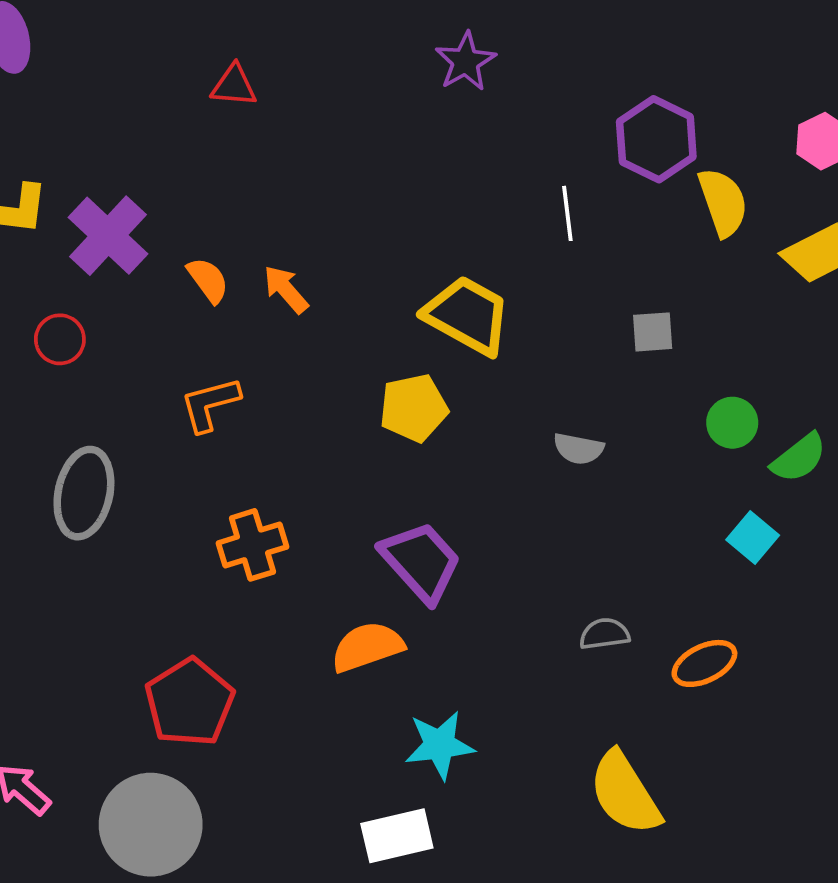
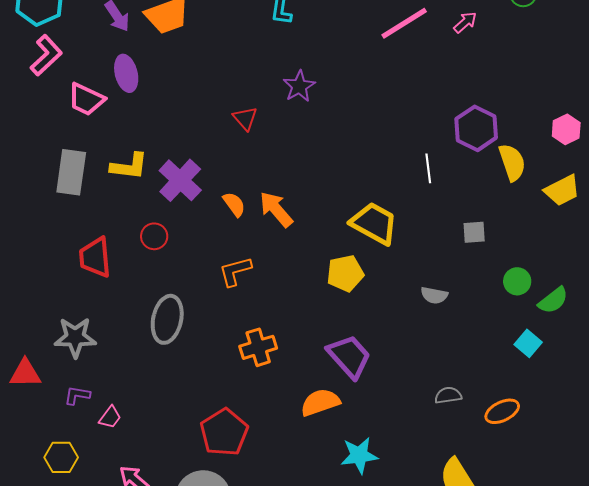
purple star: (466, 62) -> (299, 86), moved
red triangle: (234, 86) -> (245, 118), moved, turned 44
orange arrow: (286, 289) -> (276, 209), size x1.4

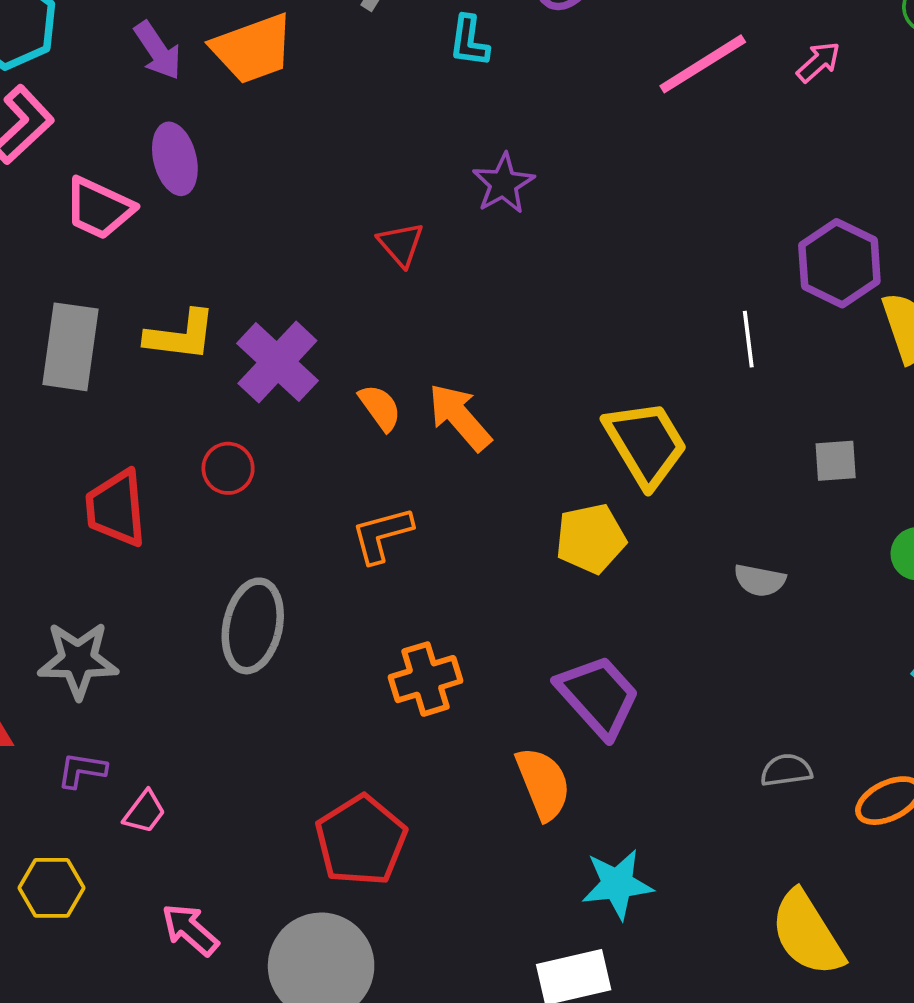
yellow trapezoid: (374, 223) -> (646, 444), turned 30
orange semicircle: (320, 402) -> (543, 783), turned 87

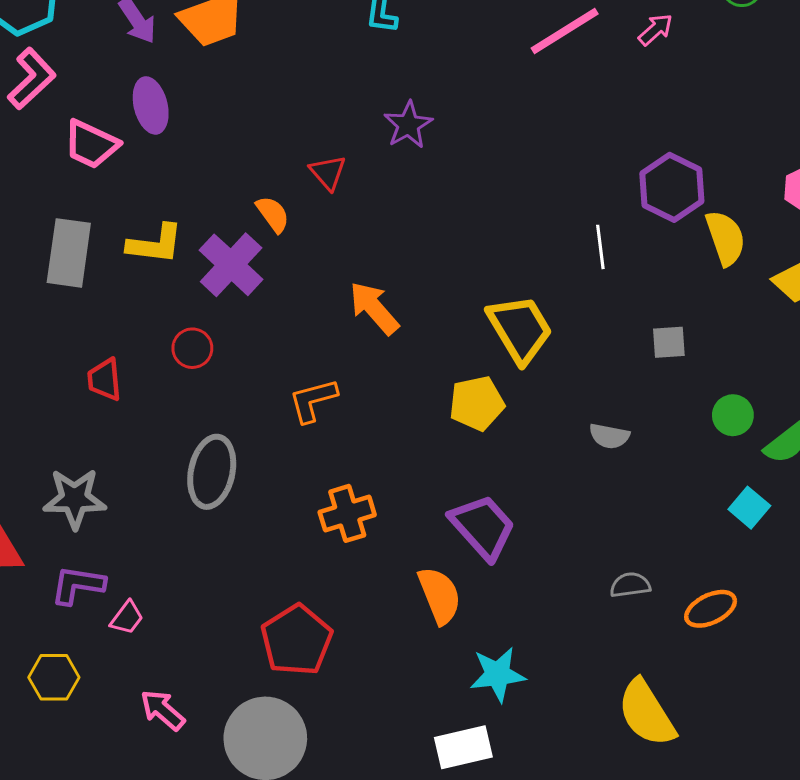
orange semicircle: (380, 408) -> (273, 214), moved
red trapezoid: (116, 508) -> (105, 379), size x0.7
purple L-shape: (82, 770) -> (78, 585), size x1.4

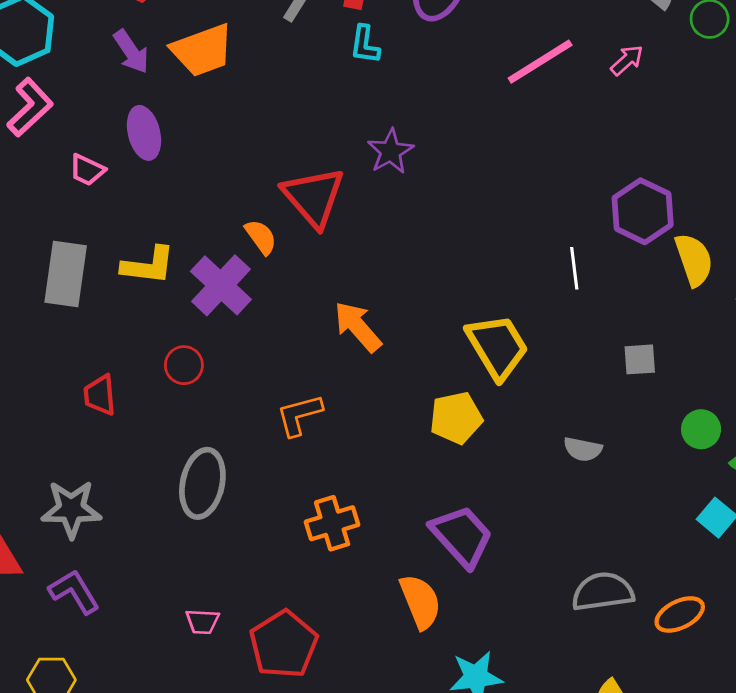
pink trapezoid: (91, 144) -> (87, 170), size x0.7
red triangle: (328, 172) -> (314, 197), size x1.8
purple L-shape: (78, 585) -> (74, 592), turned 50
gray semicircle: (630, 585) -> (603, 592), size x1.6
pink trapezoid: (127, 618) -> (202, 622), moved, turned 56

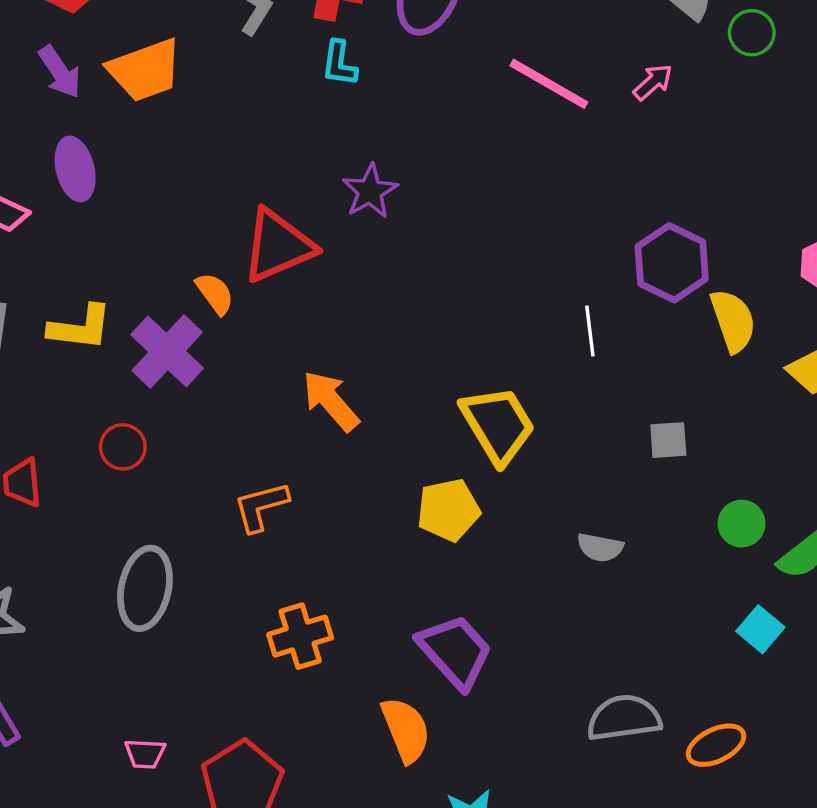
pink line: (540, 62) -> (549, 84), turned 62
red triangle: (314, 197) -> (278, 246), turned 48

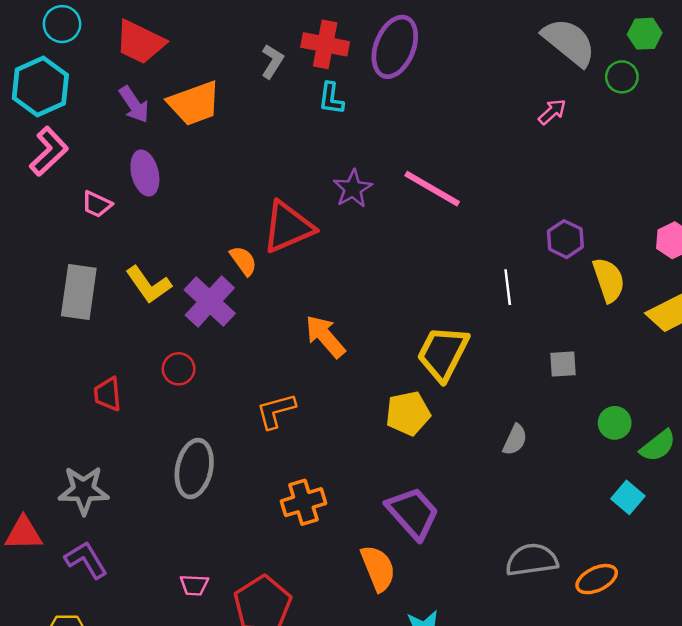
pink line: (549, 84) -> (432, 189), moved
purple hexagon: (672, 263) -> (565, 239), size x0.7
yellow L-shape: (80, 328) -> (149, 285), turned 48
yellow trapezoid: (498, 425) -> (443, 353), turned -122
gray semicircle: (600, 547) -> (515, 440), turned -76

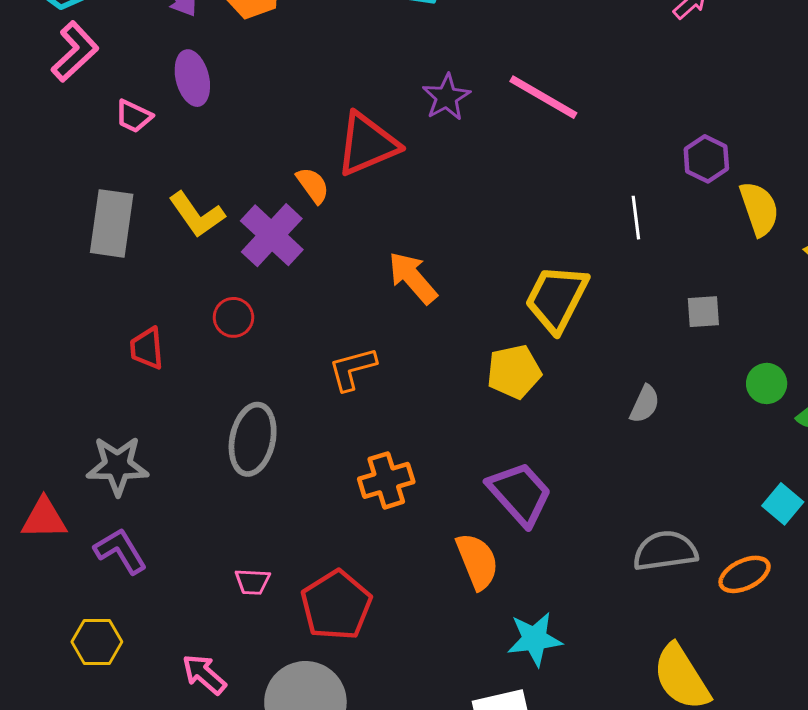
cyan square: (628, 497) -> (783, 504), moved

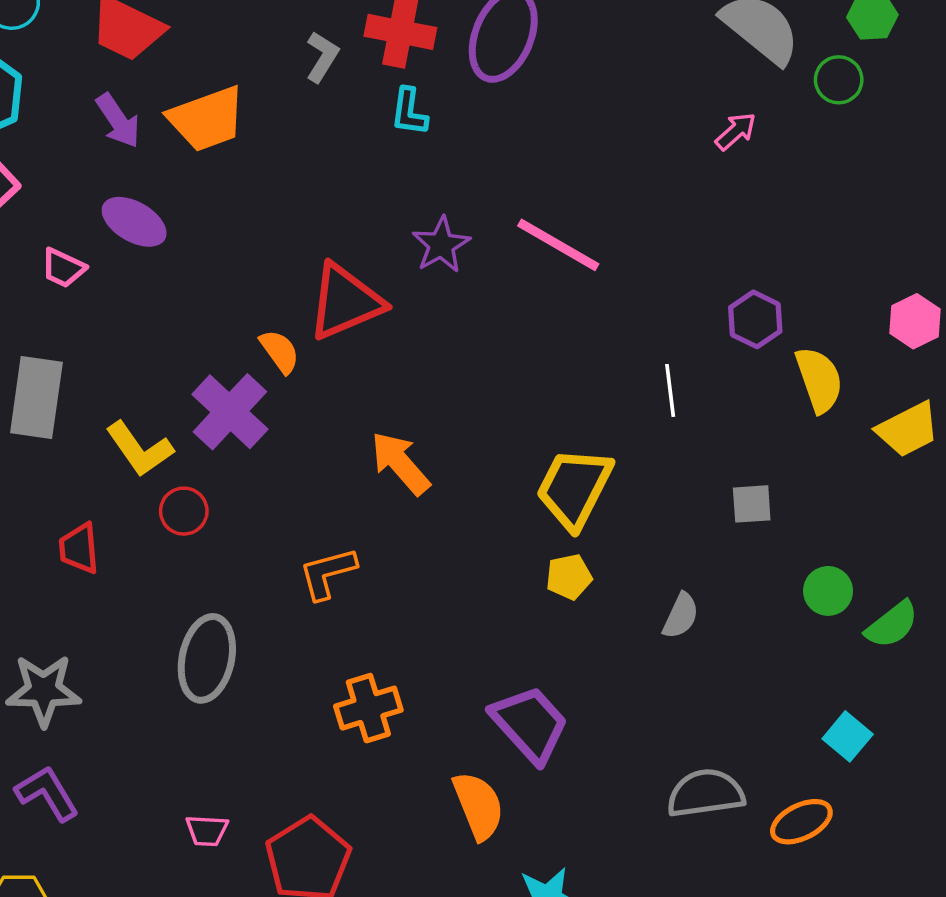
purple ellipse: (192, 78) -> (134, 222), turned -46
yellow L-shape: (197, 215) -> (139, 449), moved
yellow pentagon: (514, 372) -> (569, 577), moved, size x0.7

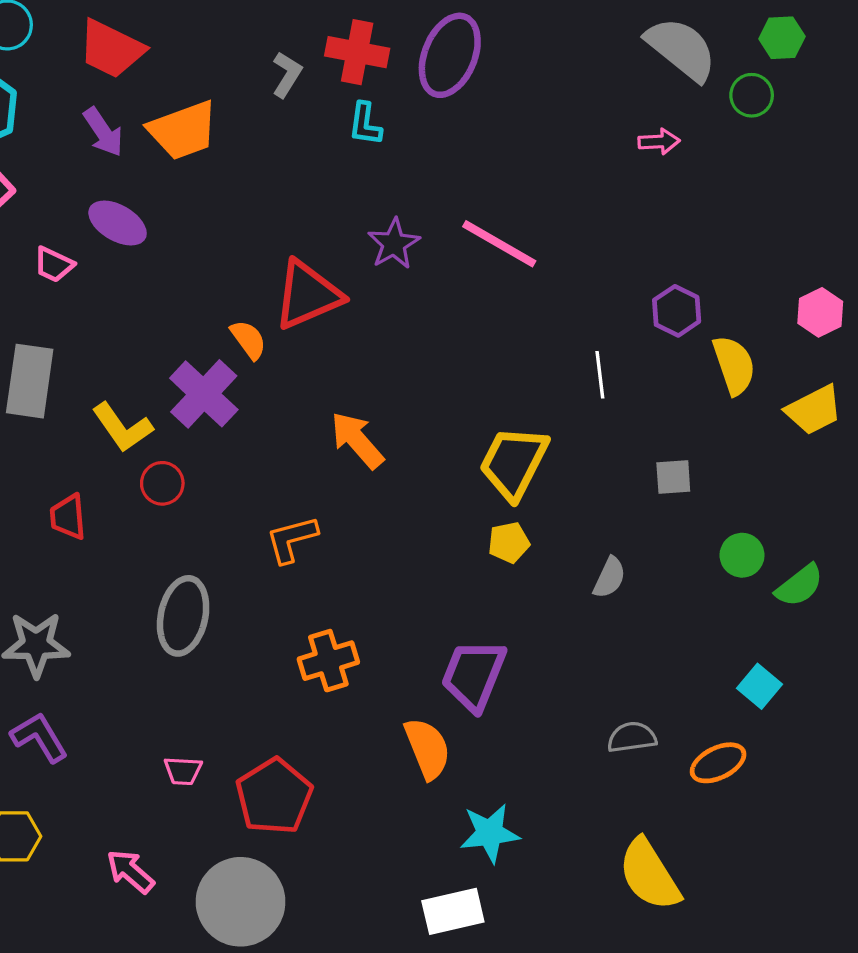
pink arrow: (736, 131) -> (659, 142), turned 39
purple trapezoid: (530, 724) -> (474, 675), turned -116
gray semicircle: (706, 793) -> (632, 737), size x0.7

